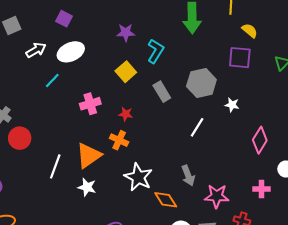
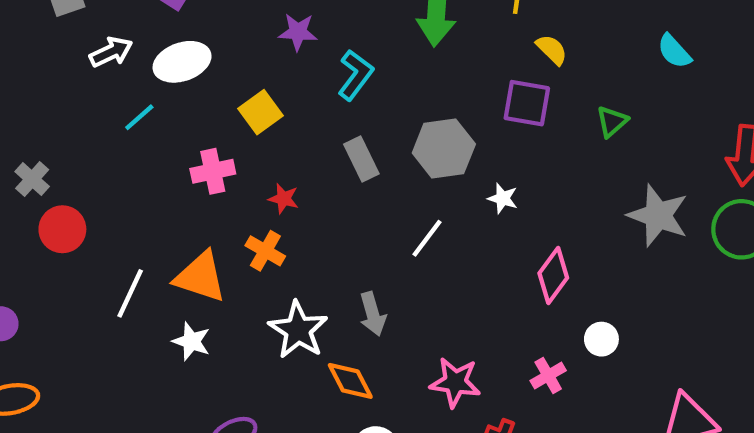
yellow square: (126, 72) -> (260, 112), moved
orange triangle: (89, 155) -> (200, 277), turned 48
gray arrow: (188, 176) -> (373, 314), moved
pink cross: (262, 189) -> (548, 376), turned -35

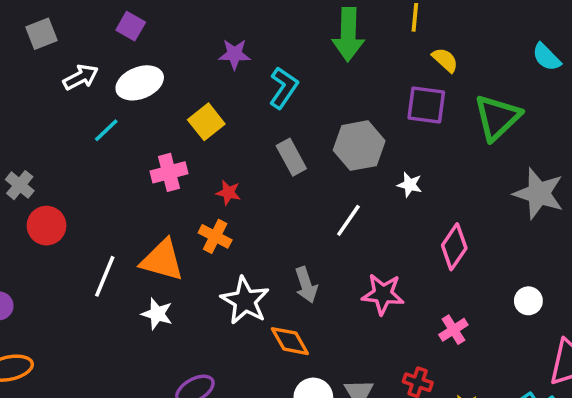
green triangle: (612, 121) -> (497, 117), size x1.8
white circle: (601, 339) -> (528, 301), moved
pink star: (455, 382) -> (383, 294), moved

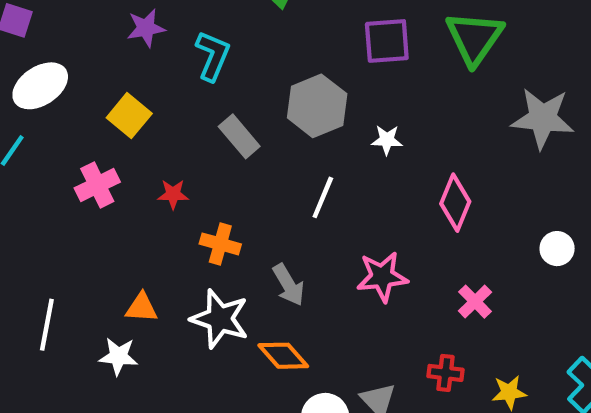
orange cross: (215, 236) -> (220, 244), moved
orange triangle: (162, 260) -> (142, 308), moved, size x0.6

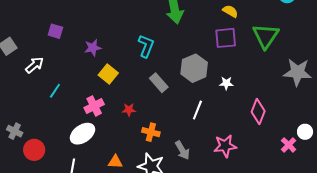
purple star: (146, 28) -> (93, 48), moved
white ellipse: (40, 86) -> (82, 134), moved
pink cross: (475, 302) -> (289, 145), moved

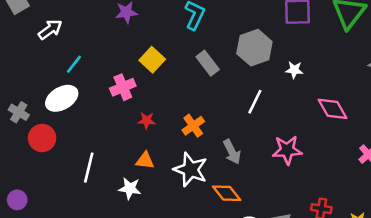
yellow square: (108, 74) -> (152, 60), moved
red star: (129, 110) -> (147, 121), moved
pink diamond: (258, 111) -> (332, 109), turned -55
orange cross: (151, 132) -> (193, 126), turned 36
white ellipse: (82, 134) -> (62, 98), moved

